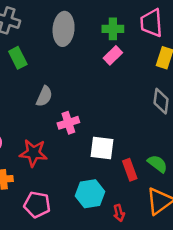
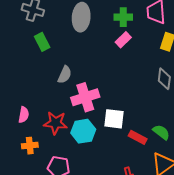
pink cross: (68, 123) -> (85, 97), size x1.5
red rectangle: (130, 170) -> (138, 137), turned -42
cyan hexagon: (90, 194) -> (83, 131), moved

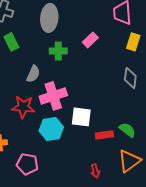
green cross: (123, 17) -> (58, 51), moved
red star: (55, 123) -> (23, 107), moved
red rectangle: (138, 137) -> (104, 135), turned -36

